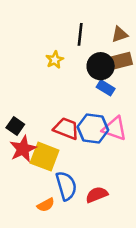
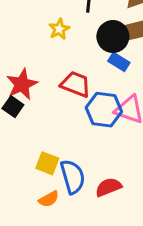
red trapezoid: (66, 129) -> (76, 84), moved
red star: (23, 149) -> (22, 84), moved
yellow square: (45, 157) -> (47, 163), moved, size x0.7

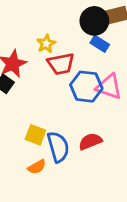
yellow star: (59, 29) -> (46, 44), moved
red trapezoid: (76, 84) -> (61, 64), turned 148
red semicircle: (108, 187) -> (90, 141), moved

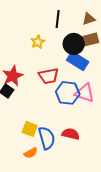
yellow star: (46, 44) -> (38, 42), moved
blue rectangle: (100, 44) -> (78, 61), size x1.5
red semicircle: (90, 141) -> (71, 134), turned 36

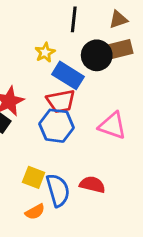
blue rectangle: (78, 61) -> (68, 75), moved
blue hexagon: (68, 93) -> (57, 126), moved

